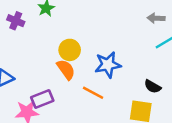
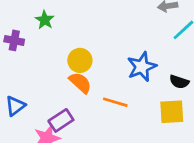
blue star: (108, 65) -> (142, 67), moved

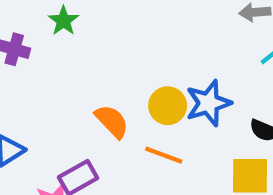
yellow circle: (80, 60) -> (168, 106), moved

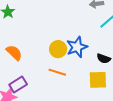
orange semicircle: (112, 121) -> (14, 53), moved

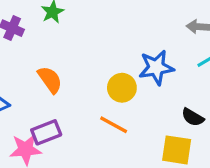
blue star: (77, 47) -> (156, 67), moved

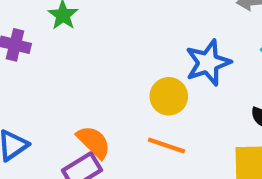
orange semicircle: (50, 80) -> (94, 142), moved

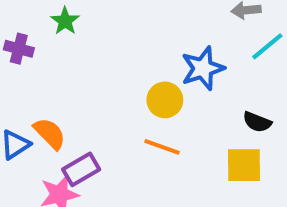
orange semicircle: (94, 142) -> (50, 134), moved

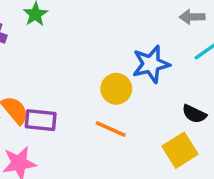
yellow square: (244, 165) -> (180, 150), turned -36
purple rectangle: (81, 169) -> (41, 120), moved, turned 32

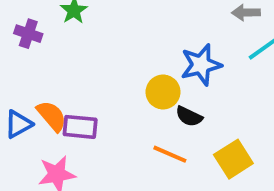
black semicircle: (194, 114) -> (189, 116), moved
orange line: (111, 129) -> (170, 154), moved

